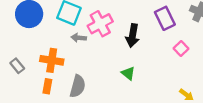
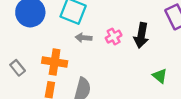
pink cross: (100, 24) -> (114, 37), moved, size x0.6
green triangle: (128, 73) -> (160, 76), moved

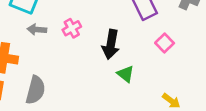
black arrow: (141, 35) -> (111, 44), moved

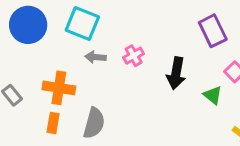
green triangle: (126, 74) -> (213, 95), moved

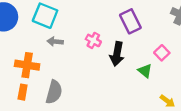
purple rectangle: (213, 31) -> (130, 21), moved
pink cross: (134, 56) -> (93, 40), moved, turned -32

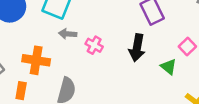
pink cross: (93, 40) -> (94, 45), moved
orange rectangle: (23, 92) -> (21, 91), moved

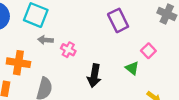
black arrow: (137, 48) -> (94, 76), moved

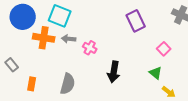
orange cross: (18, 63) -> (44, 38), moved
green triangle: (132, 68) -> (156, 73), moved

